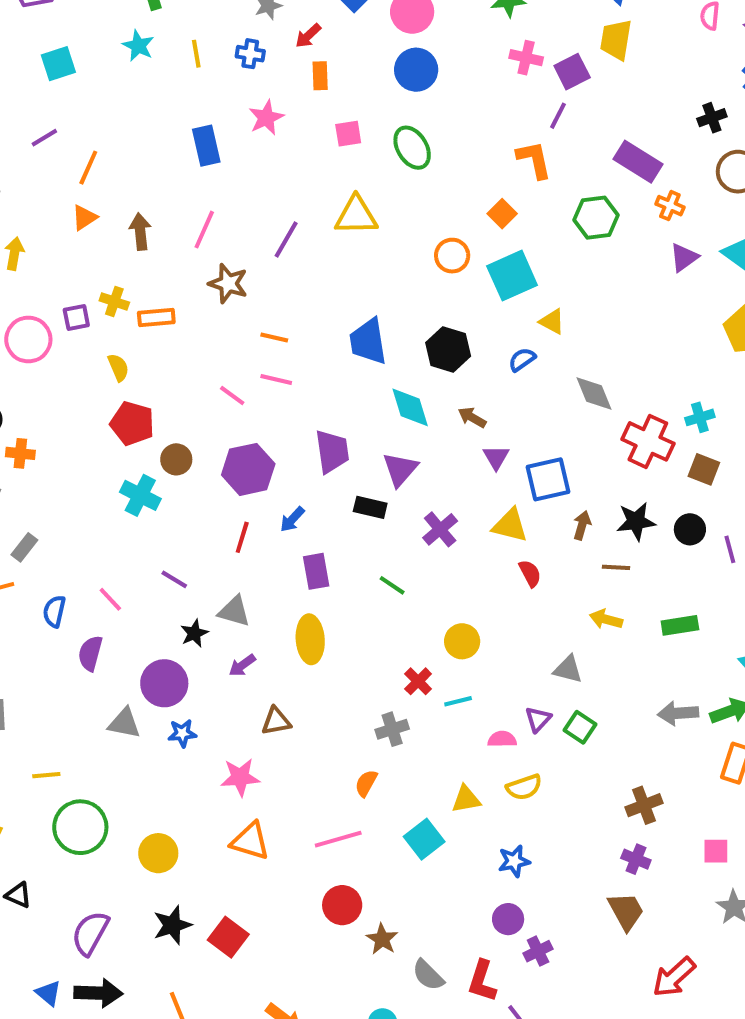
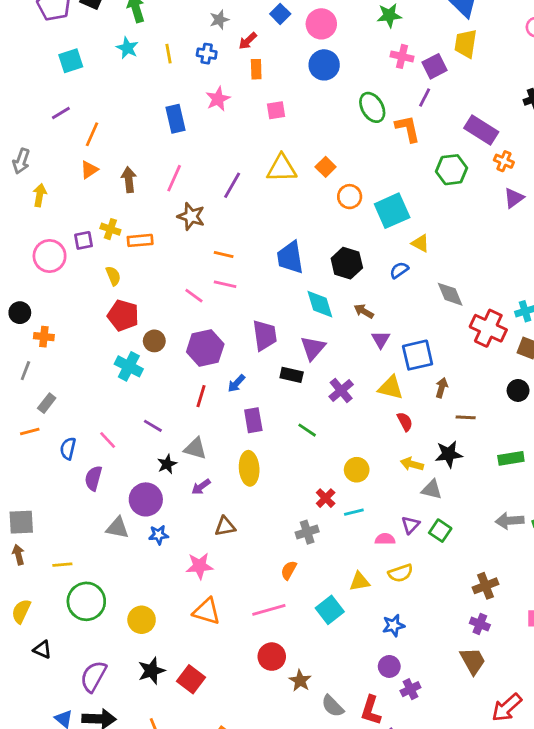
green ellipse: (412, 148) -> (372, 107), moved
orange square: (502, 214) -> (326, 167), moved
black star: (636, 521) -> (449, 454), moved
yellow arrow: (606, 619) -> (412, 464), moved

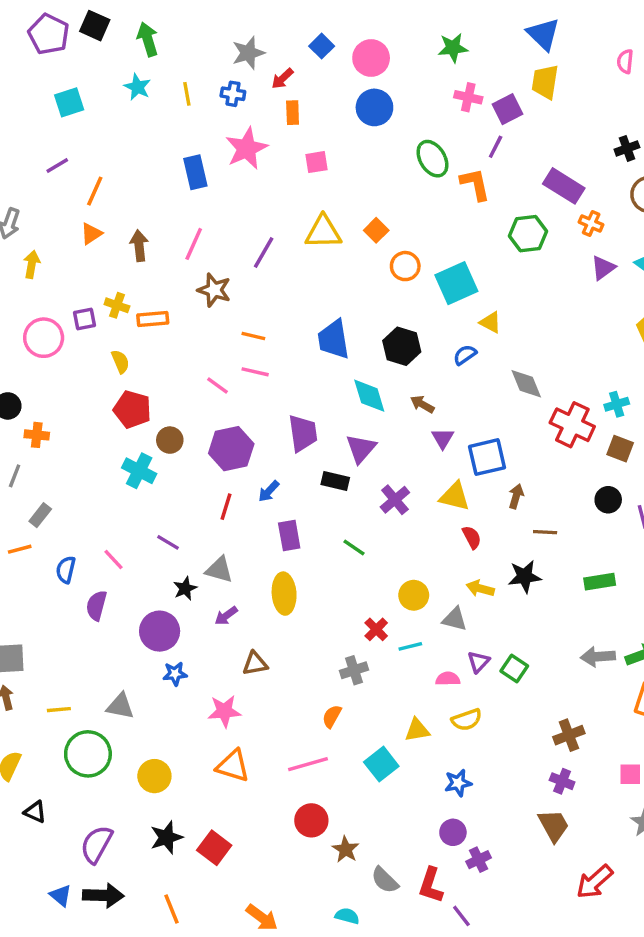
gray star: (219, 20) -> (248, 53), size x1.4
pink star: (218, 99) -> (247, 148), size x1.4
gray triangle: (432, 490) -> (455, 619), moved
gray triangle: (117, 528) -> (120, 706), moved

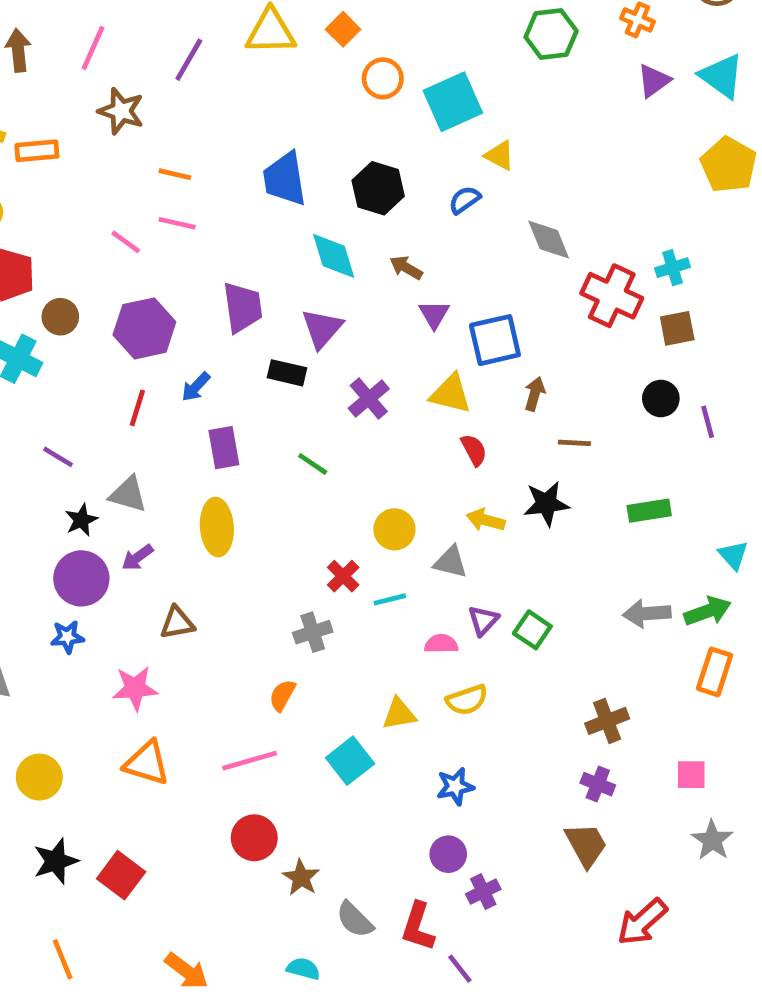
brown square: (620, 449) -> (677, 328), turned -32
purple circle: (160, 631) -> (81, 578), moved

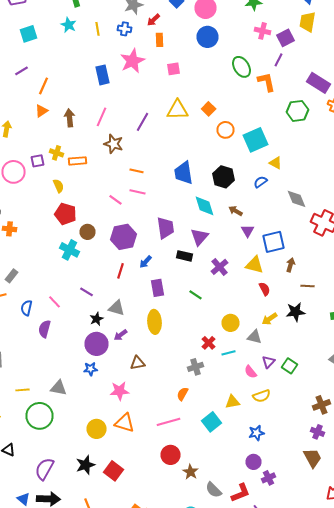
yellow arrow: (486, 520) -> (270, 319), turned -49
pink semicircle: (441, 644) -> (250, 372), turned -128
yellow circle: (39, 777) -> (96, 429), moved
red L-shape: (418, 927) -> (240, 493), turned -130

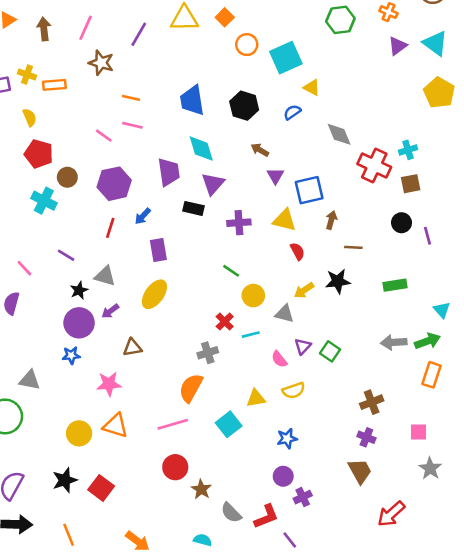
cyan diamond: (204, 206) -> (201, 149), moved
purple cross: (220, 267) -> (239, 223), turned 36
green line: (196, 295) -> (231, 271), moved
yellow ellipse: (154, 322) -> (154, 294), turned 40
orange semicircle: (182, 394) -> (191, 388), size x1.6

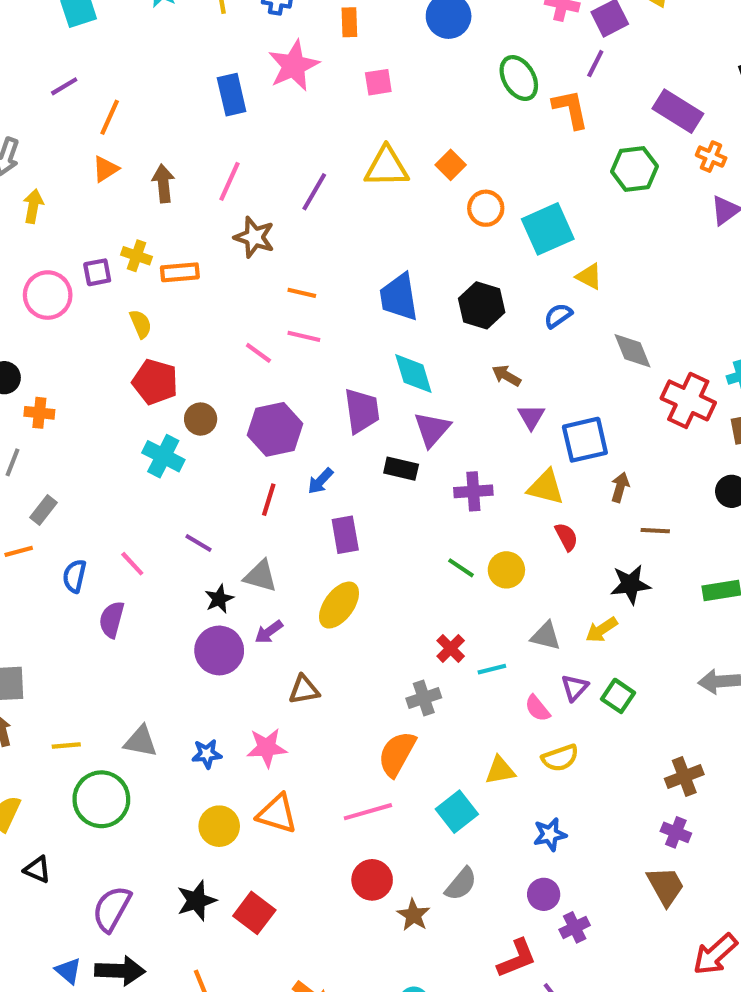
yellow arrow: (304, 290) -> (601, 630), moved
yellow circle: (253, 296) -> (506, 570), moved
blue star: (71, 355) -> (207, 754), moved
gray semicircle: (231, 513) -> (461, 884), moved, turned -95

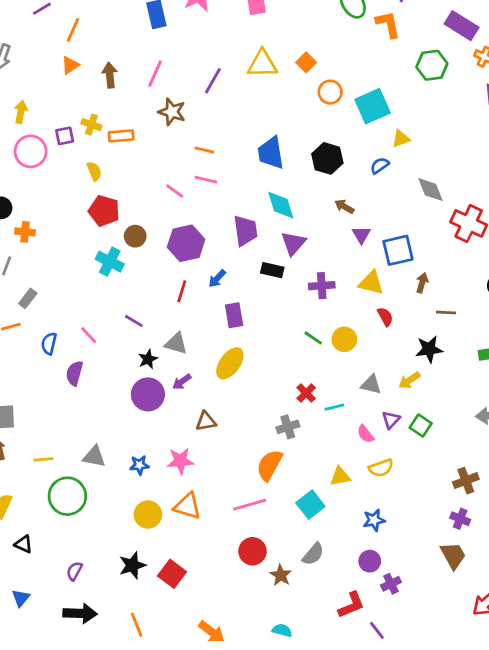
yellow arrow: (33, 206) -> (21, 112), moved
yellow triangle: (589, 276) -> (401, 139), turned -48
purple semicircle: (112, 909) -> (74, 571), size x0.6
blue triangle: (68, 971) -> (21, 598), moved, turned 30

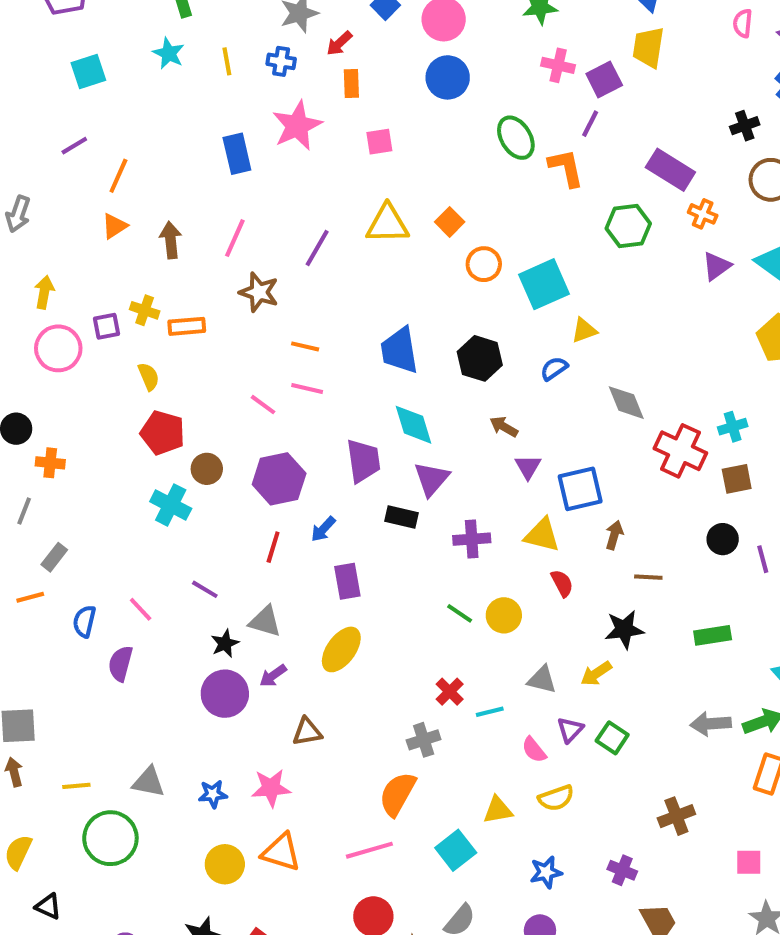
purple cross: (460, 519) -> (622, 870), moved

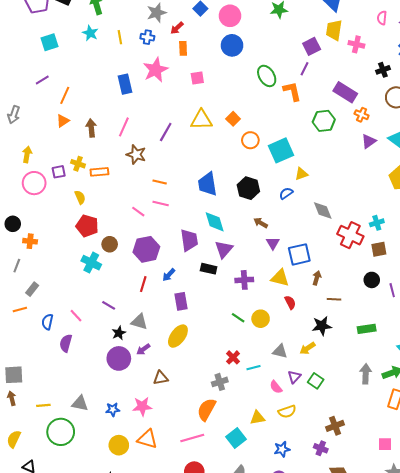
pink cross: (558, 65) -> (356, 44), moved
gray arrow: (711, 724) -> (366, 374), turned 96
brown cross: (676, 816) -> (335, 426), moved

